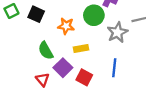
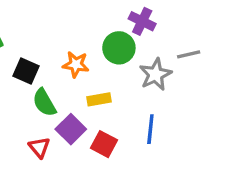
black square: (36, 14) -> (26, 71), moved

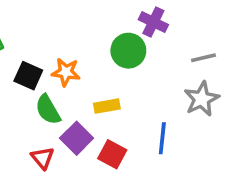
orange star: (76, 64) -> (66, 72), moved
gray star: (155, 74) -> (202, 99), moved

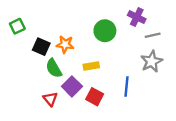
purple cross: (153, 22) -> (137, 17), moved

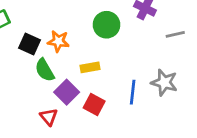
gray line: (153, 35) -> (175, 34), moved
gray star: (152, 61) -> (164, 82), moved, turned -30
red triangle: (50, 99) -> (49, 117), moved

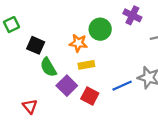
orange star: (58, 41) -> (78, 43), moved
blue line: (133, 92) -> (122, 86), turned 60
red triangle: (49, 117) -> (30, 106), moved

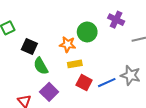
purple square: (67, 86) -> (49, 92), moved
red square: (90, 96) -> (84, 83), moved

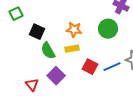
green circle: (87, 32) -> (108, 29), moved
yellow rectangle: (75, 64) -> (72, 49), moved

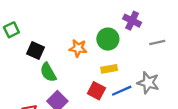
green circle: (108, 29) -> (108, 39), moved
yellow rectangle: (72, 49) -> (109, 69), moved

